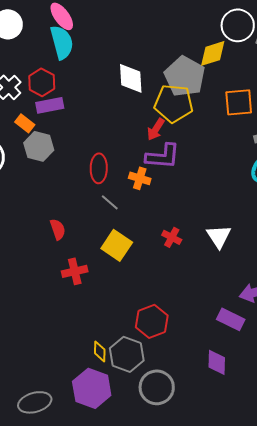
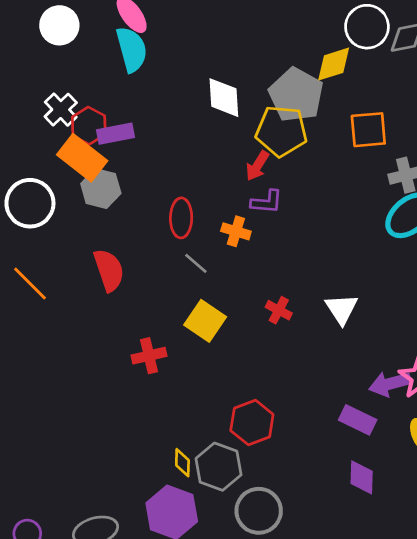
red hexagon: (42, 82) -> (89, 126), moved
orange rectangle: (25, 123) -> (82, 158), size x1.8
purple L-shape: (163, 156) -> (267, 202), size x0.7
red semicircle: (58, 229) -> (109, 270), moved, size x1.5
purple diamond: (217, 362) -> (362, 477), moved

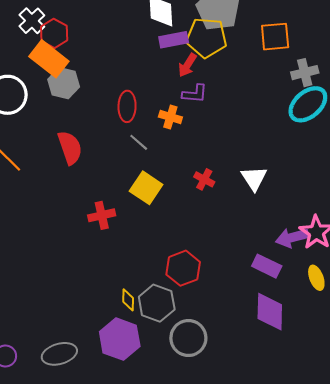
purple rectangle: (116, 134) -> (174, 40), moved
purple diamond: (362, 477) -> (270, 312), size x1.4

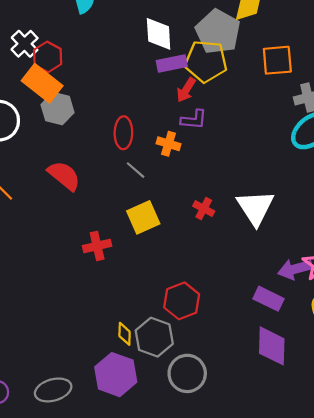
red semicircle: (70, 148) -> (64, 176), turned -32
white triangle: (254, 178) -> (255, 207), size x1.4
yellow square: (146, 188) -> (143, 217), turned 32

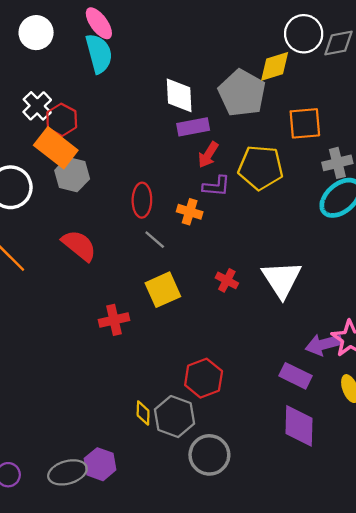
yellow pentagon: (206, 61) -> (261, 168), moved
purple hexagon: (116, 375) -> (100, 464), moved, size x0.7

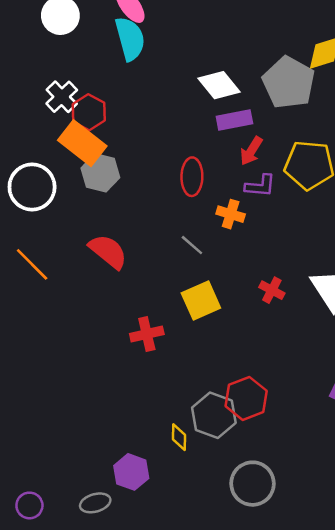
white diamond: (179, 95) -> (219, 85), turned -36
red ellipse: (142, 200) -> (192, 177), moved
gray hexagon: (174, 417) -> (214, 415), moved
purple hexagon: (100, 464) -> (131, 472), moved
gray ellipse: (67, 472) -> (95, 503), size x0.7

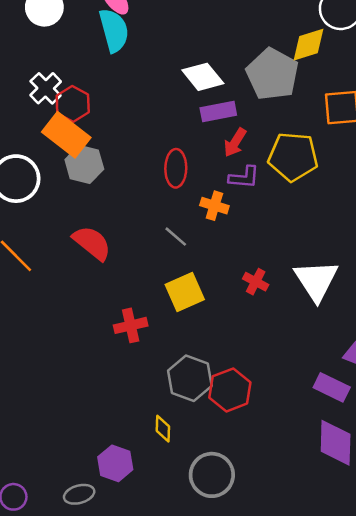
gray hexagon: (214, 415) -> (190, 378), moved
gray circle: (253, 484) -> (212, 475), moved

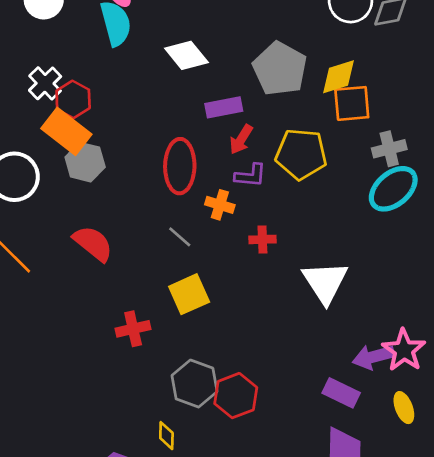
yellow diamond: (308, 45) -> (339, 77), moved
white diamond: (203, 77) -> (186, 55), moved
red ellipse: (176, 168) -> (180, 166), size x1.4
red cross: (256, 282) -> (262, 239), moved, turned -30

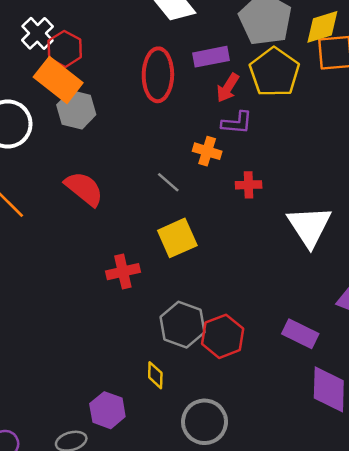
yellow pentagon: (301, 154) -> (274, 72), moved, turned 30
red ellipse: (180, 166) -> (158, 75), moved
purple rectangle: (341, 393) -> (300, 334), moved

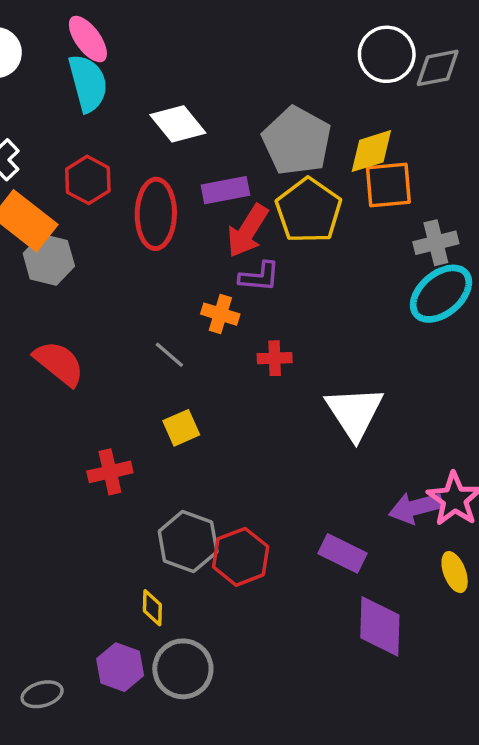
red hexagon: (65, 49) -> (88, 180), moved
red arrow: (228, 88) -> (247, 231), size x1.4
yellow square: (177, 238) -> (181, 428), size x0.7
purple hexagon: (107, 410) -> (120, 667), moved
gray circle: (205, 422) -> (183, 669), moved

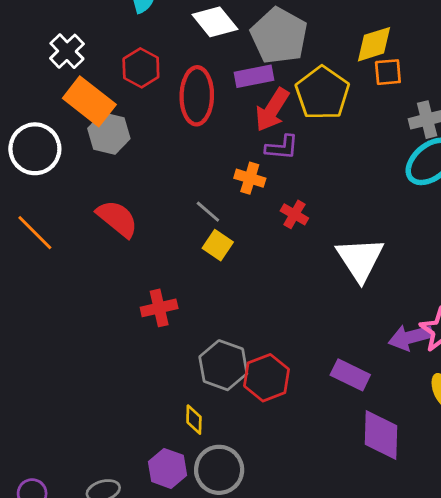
gray pentagon: (297, 141) -> (279, 36), moved
orange square: (388, 185) -> (388, 72), size x0.7
red cross: (275, 358) -> (294, 214), turned 32
yellow square: (181, 428) -> (218, 245), moved, turned -32

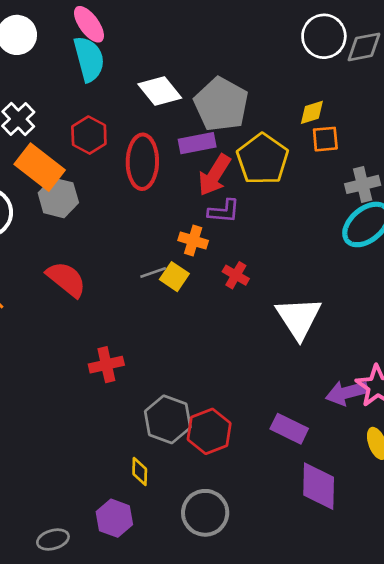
yellow diamond: (374, 44) -> (312, 112), size x0.7
gray line: (208, 212) -> (153, 273), turned -60
yellow square: (218, 245) -> (174, 277), moved
gray circle: (219, 470) -> (205, 513), moved

